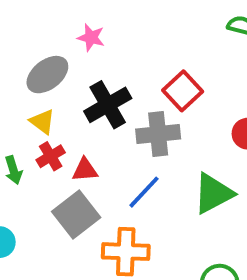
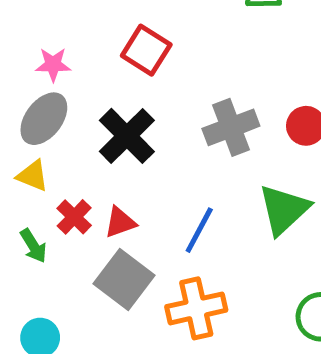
pink star: (91, 38) -> (53, 65), moved
red square: (183, 91) -> (146, 50), moved
yellow triangle: (42, 122) -> (33, 176), moved
gray cross: (158, 134) -> (231, 127), moved

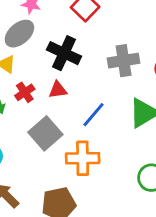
black cross: (127, 136) -> (64, 53), turned -32
red triangle: (120, 222) -> (58, 90), moved

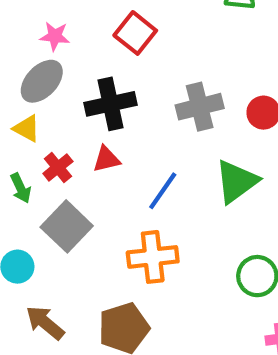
black cross: (64, 53) -> (110, 104), turned -32
gray square: (45, 133) -> (67, 226), moved

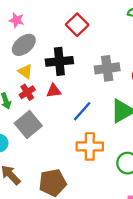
pink star: (55, 36) -> (17, 20), moved
yellow triangle: (27, 128) -> (25, 71), moved
orange cross: (153, 257) -> (90, 146), moved

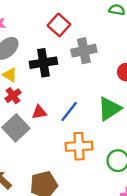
gray cross: (107, 68) -> (84, 51), moved
red triangle: (54, 91) -> (39, 112), moved

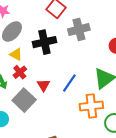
red triangle: (39, 112) -> (43, 85), turned -48
orange cross: (79, 146) -> (91, 106), moved

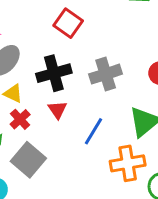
gray cross: (79, 29) -> (106, 74), moved
red triangle: (43, 85) -> (57, 110), moved

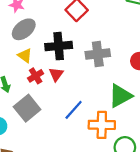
red cross: (20, 119) -> (36, 76), moved
blue line: (94, 131) -> (74, 110), moved

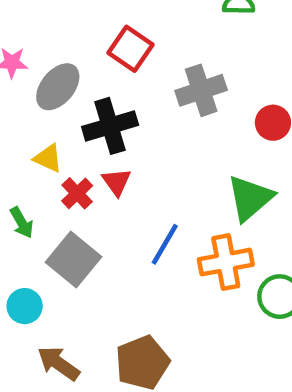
gray ellipse: (24, 29) -> (58, 87), moved
gray cross: (98, 54) -> (201, 90), moved

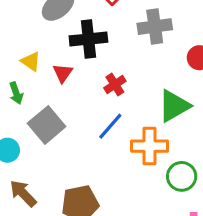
yellow triangle: (48, 158) -> (31, 61), moved
red triangle: (117, 182) -> (63, 73), moved
red cross: (77, 193) -> (115, 84), moved

